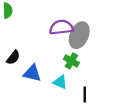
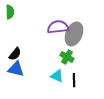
blue triangle: (32, 73) -> (16, 69), moved
black line: (85, 94) -> (74, 80), moved

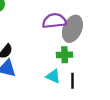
green cross: (67, 57) -> (65, 55), turned -32

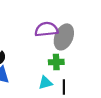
cyan triangle: (53, 76) -> (45, 83), turned -40

